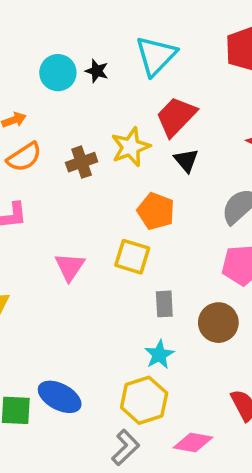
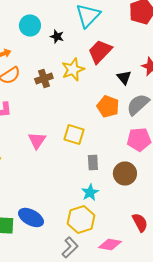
black star: (97, 71) -> (57, 36), moved
black triangle: (186, 160) -> (124, 78), moved
orange pentagon: (156, 211) -> (108, 106), moved

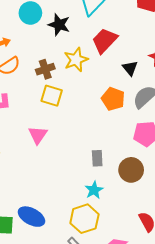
black star: (57, 36) -> (59, 25), size x1.5
yellow square: (74, 134) -> (52, 96), moved

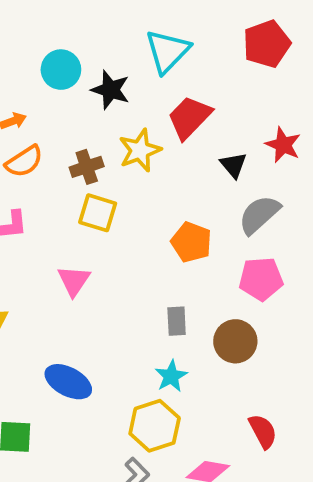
orange pentagon: (113, 99) -> (191, 242), moved
blue ellipse: (31, 217) -> (68, 382), moved

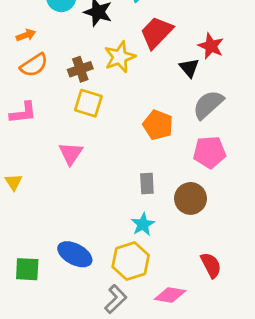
red star: (283, 145) -> (211, 46), moved
blue ellipse: (68, 382) -> (75, 254), moved

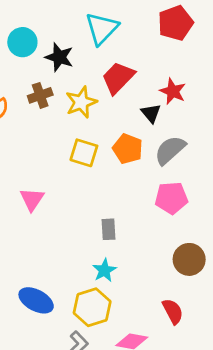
brown cross: (80, 69) -> (40, 95), moved
yellow square: (88, 103) -> (84, 153), moved
orange pentagon: (158, 125) -> (128, 149), moved
brown circle: (191, 198) -> (189, 259), moved

